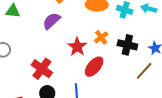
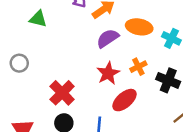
purple semicircle: (51, 21) -> (108, 38), moved

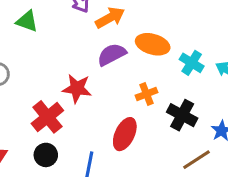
red star: (108, 73) -> (77, 88), moved, turned 30
red ellipse: (124, 100) -> (125, 134), turned -30

